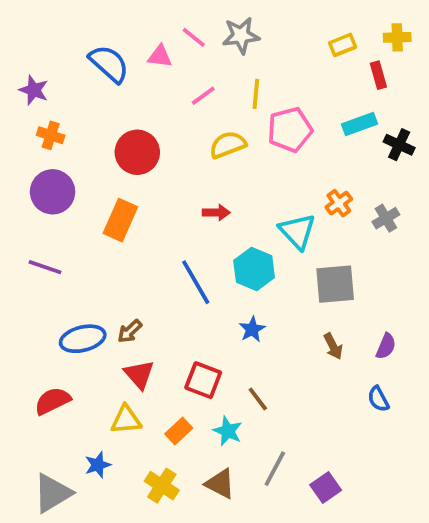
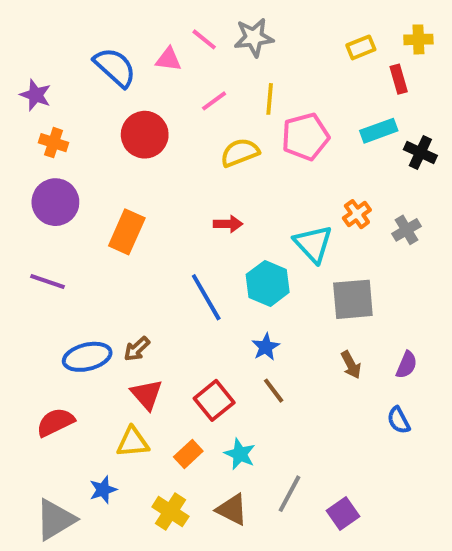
red circle: (137, 152) -> (145, 135), moved
red square: (203, 380) -> (214, 400), turned 30
brown line: (258, 399) -> (274, 391), moved

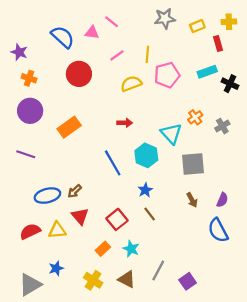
gray star: (254, 37) -> (165, 18), moved
orange rectangle: (127, 232) -> (69, 127), turned 30
blue semicircle: (399, 420) -> (218, 230), size x1.6
yellow triangle: (133, 442) -> (57, 230), moved

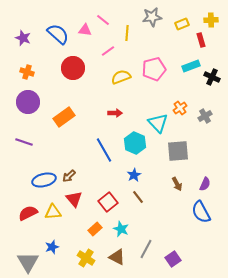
purple star: (19, 52) -> (23, 38), moved
yellow line: (147, 54) -> (127, 33), moved
gray triangle: (30, 285) -> (28, 262), turned -30

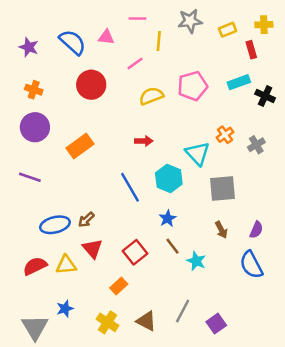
pink line: (103, 20) -> (137, 18), moved, turned -40
cyan star: (121, 229) -> (196, 261), moved

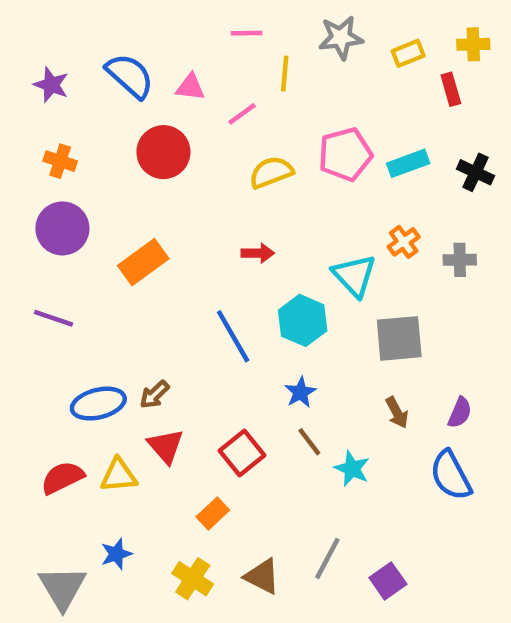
pink triangle: (106, 37) -> (190, 87), moved
cyan rectangle: (239, 82) -> (408, 163), moved
gray cross: (256, 145) -> (460, 260), turned 30

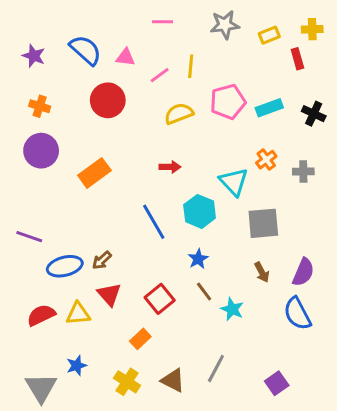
yellow line: (285, 74) -> (191, 66), moved
purple line: (53, 318) -> (29, 237), moved
purple semicircle: (460, 413) -> (303, 272), size x1.4
purple square: (388, 581) -> (277, 383), moved

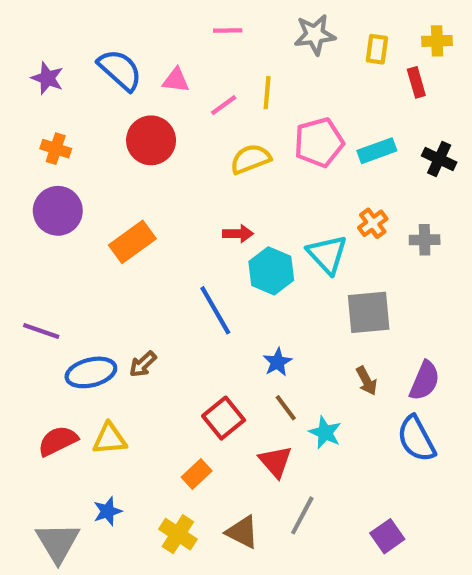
yellow rectangle: (269, 35) -> (377, 49), turned -60
cyan hexagon: (200, 211) -> (271, 271), moved
red triangle: (109, 294) -> (275, 462), moved

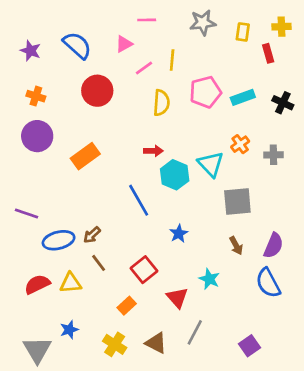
pink triangle: (176, 80) -> (124, 44), moved, turned -36
yellow semicircle: (251, 159) -> (161, 103), turned 115
brown line: (286, 408) -> (99, 263), moved

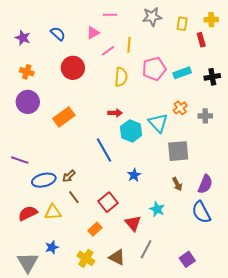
blue semicircle: (77, 45) -> (58, 34), size x0.7
black cross: (283, 103) -> (212, 77), turned -35

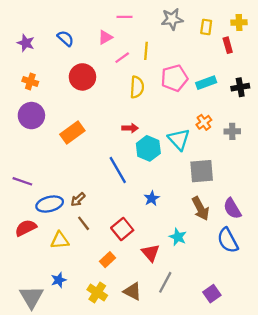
brown arrow: (177, 184) -> (200, 209), size x1.5
purple semicircle: (205, 184) -> (232, 209), turned 126
red semicircle: (28, 213) -> (26, 228), moved

